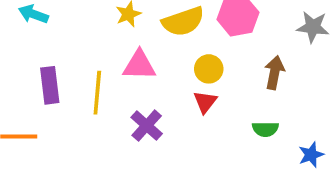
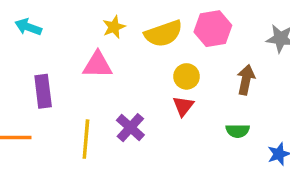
pink triangle: (139, 65) -> (97, 65), moved
yellow line: (97, 93) -> (86, 139), moved

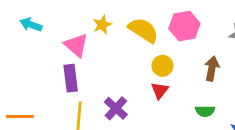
yellow semicircle: (163, 34) -> (143, 30), turned -128
pink triangle: (97, 65) -> (76, 45), moved, turned 40
purple rectangle: (43, 91) -> (71, 78), moved

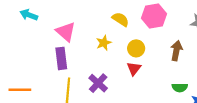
yellow star: (102, 25) -> (104, 43), moved
yellow semicircle: (143, 30) -> (120, 19), size x0.7
green semicircle: (205, 111) -> (180, 88), moved

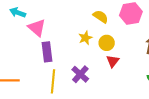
pink triangle: (66, 32) -> (37, 28), moved
yellow circle: (136, 48) -> (107, 43), moved

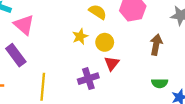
purple rectangle: (47, 52) -> (16, 55), moved, turned -30
purple cross: (80, 74) -> (88, 79), moved, turned 30

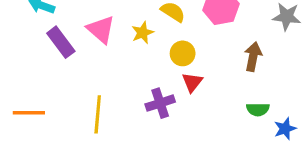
pink triangle: (24, 25) -> (101, 29), moved
yellow star: (80, 36) -> (143, 33), moved
purple rectangle: (16, 55) -> (61, 42), moved

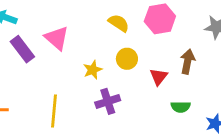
yellow star: (143, 33) -> (93, 70), moved
red triangle: (192, 82) -> (159, 77), moved
green semicircle: (258, 109) -> (181, 107), moved

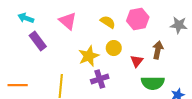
pink triangle: (57, 38) -> (68, 21), moved
yellow star: (93, 70) -> (89, 56), size x1.5
green semicircle: (181, 107) -> (153, 83), size x1.6

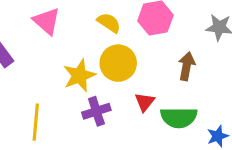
yellow circle: (114, 48) -> (118, 63), size x1.5
red triangle: (137, 61) -> (145, 102), moved

